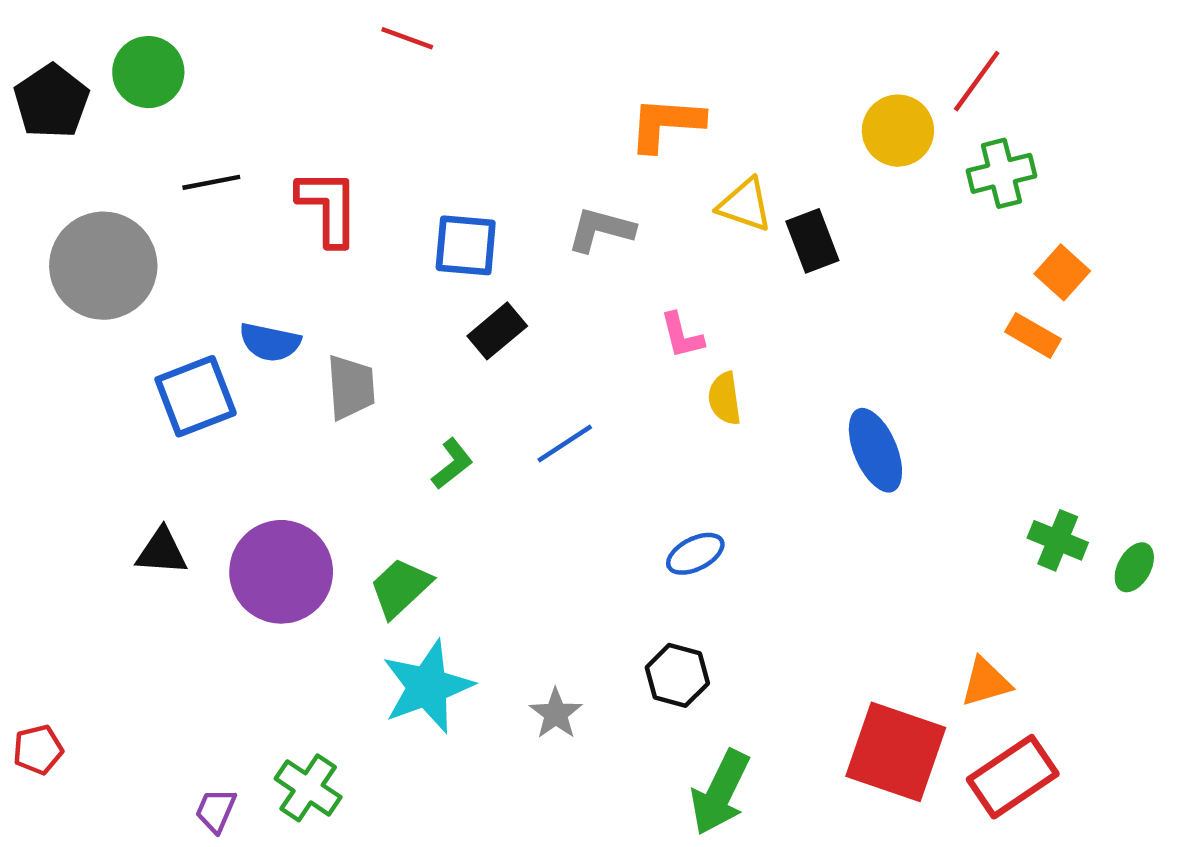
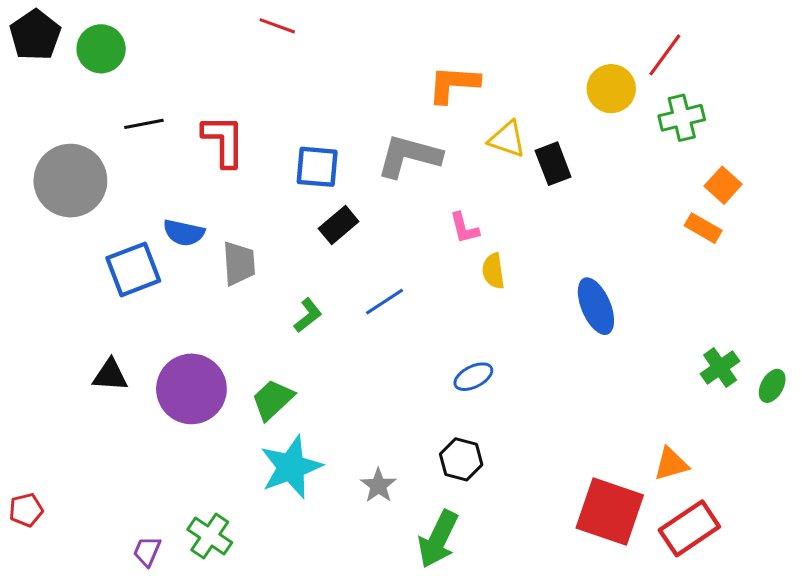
black pentagon: (51, 101) -> (35, 35), moved
gray L-shape: (601, 230) -> (409, 156), size x1.4
green cross: (1058, 540) -> (720, 367), turned 33
green arrow: (720, 792) -> (438, 539), moved

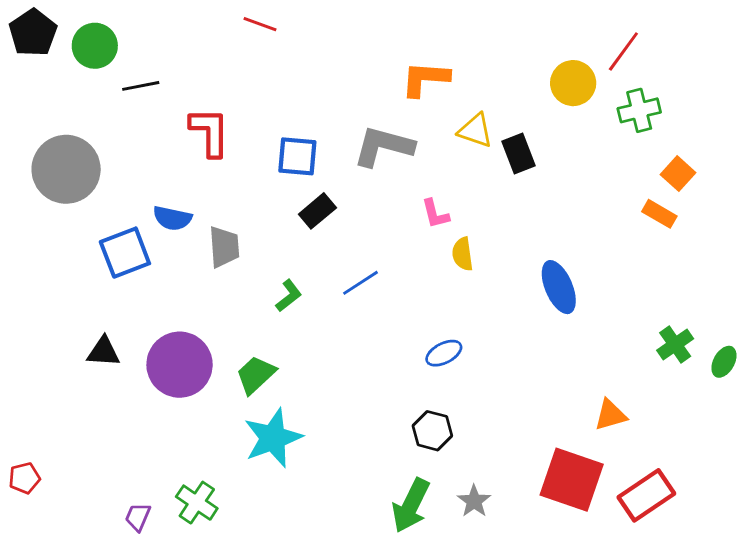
black line: (144, 124) -> (141, 86), moved
orange triangle: (671, 464) -> (610, 415), moved
gray star: (378, 485) -> (474, 501), moved

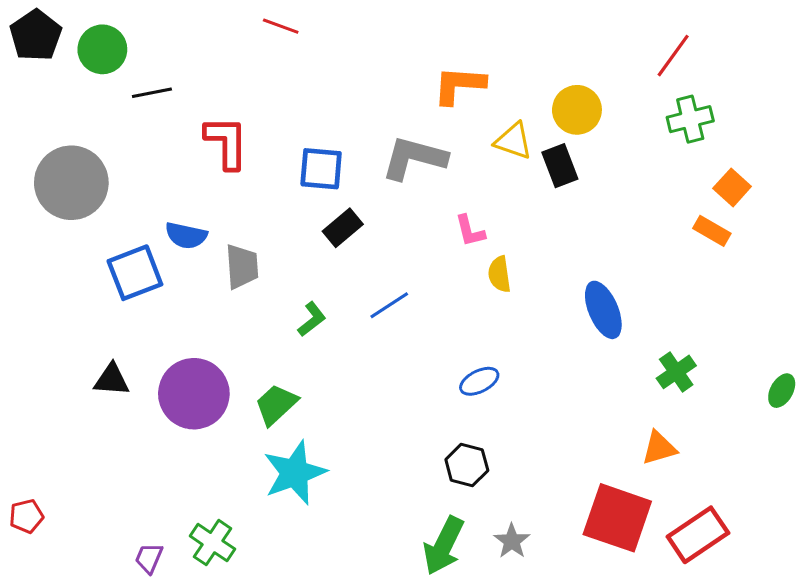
yellow circle: (573, 83) -> (577, 110), moved
green cross: (675, 345) -> (676, 372), moved

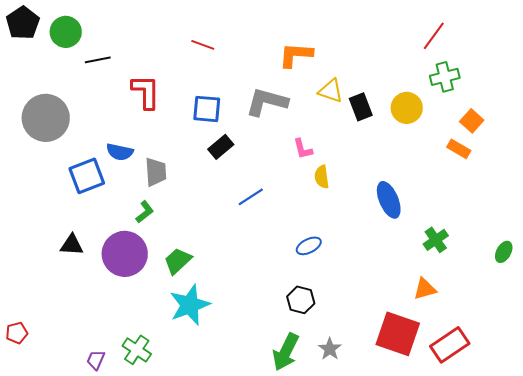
red line: (281, 26) -> (203, 45), moved
yellow circle: (577, 110) -> (407, 108), moved
green L-shape: (312, 319) -> (145, 212), moved

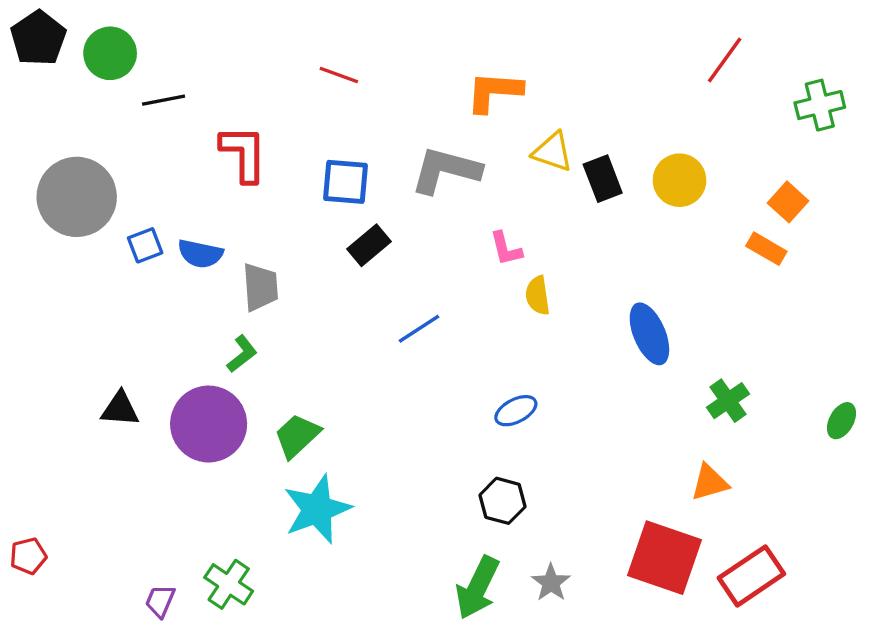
green cross: (445, 77) -> (820, 105), moved
blue square: (87, 176) -> (145, 245), moved, size x0.6

